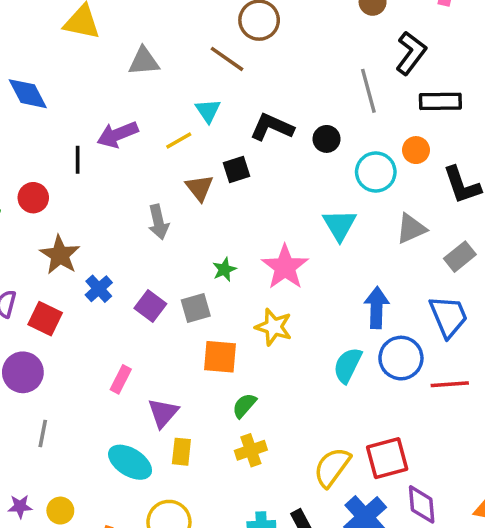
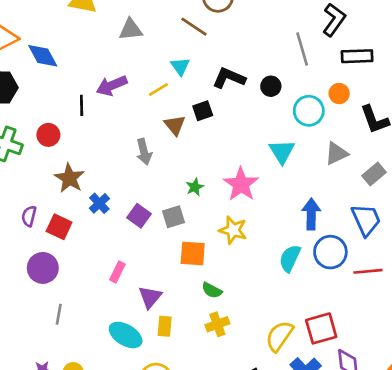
green semicircle: (244, 406) -> (212, 290), turned -102

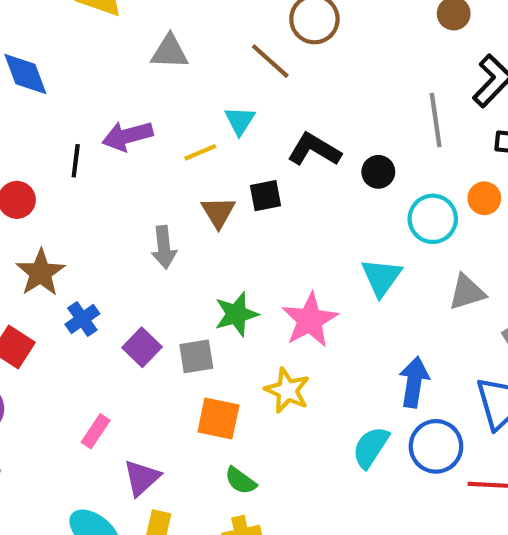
green star: (195, 187) -> (236, 314), size x1.5

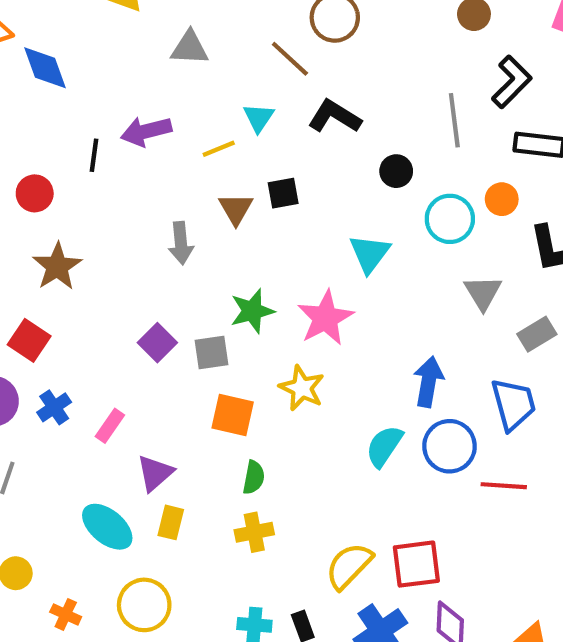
black L-shape: (314, 150) -> (335, 116), moved
cyan triangle: (381, 277) -> (370, 254), moved
gray triangle: (467, 292) -> (483, 293), turned -45
blue cross: (82, 319) -> (54, 407), moved
green semicircle: (241, 481) -> (254, 477), turned -116

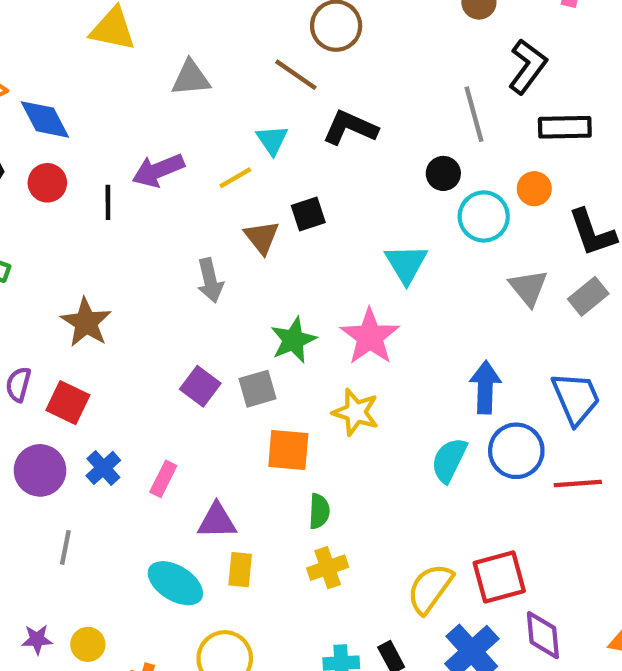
black circle: (396, 171) -> (443, 173), moved
red circle: (35, 193) -> (47, 183), moved
gray rectangle: (537, 334) -> (588, 296), moved
purple triangle: (155, 473) -> (217, 521), turned 48

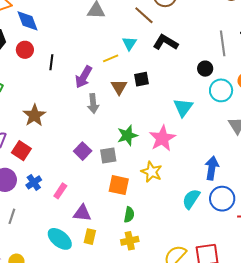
purple arrow: (158, 170) -> (84, 77), moved, turned -45

